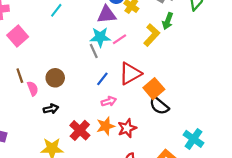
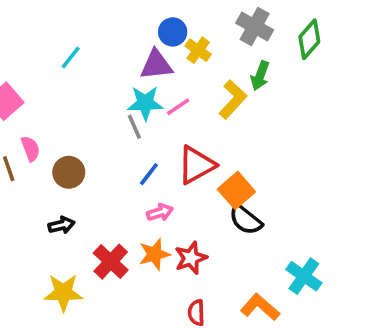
pink semicircle: (33, 89) -> (30, 149), moved

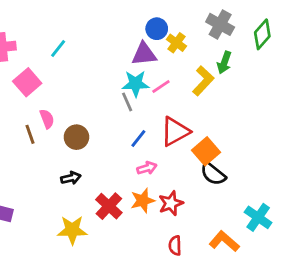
cyan line: (71, 57) -> (58, 48), moved

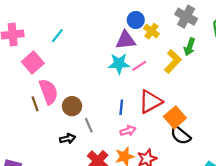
gray line: (127, 102) -> (89, 125), moved
pink semicircle: (47, 119) -> (48, 92), size x1.6
blue line: (138, 139) -> (121, 107), turned -32

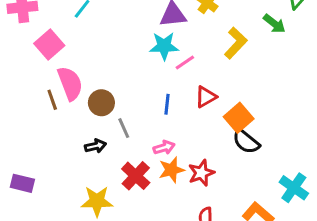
green arrow: (190, 47) -> (274, 24), moved, turned -72
pink line: (139, 66) -> (185, 62), moved
red triangle: (150, 102) -> (206, 97), size x0.7
pink arrow: (128, 131) -> (164, 147), moved

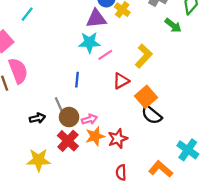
yellow L-shape: (236, 43) -> (144, 56), moved
brown circle: (101, 103) -> (69, 117), moved
blue line: (167, 104) -> (77, 80), moved

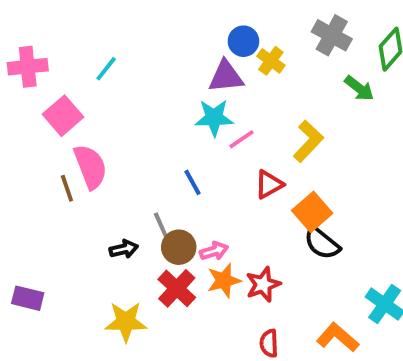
blue line: (77, 80) -> (192, 182), turned -35

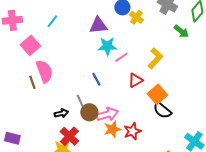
purple triangle: (226, 77) -> (98, 25), moved
pink arrow: (214, 251) -> (107, 114), size x1.5
red cross: (177, 288) -> (69, 136), moved

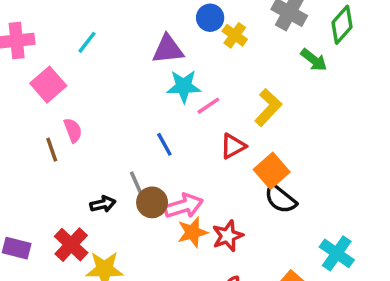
pink semicircle: (44, 71) -> (73, 130), size x0.6
red cross: (69, 136) -> (71, 245), moved

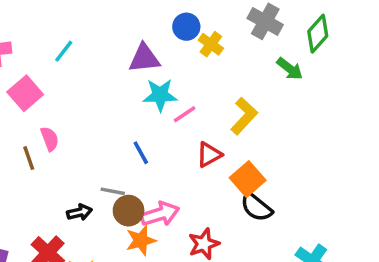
gray line: (136, 183) -> (113, 191), turned -55
orange star: (193, 232) -> (141, 240), moved

